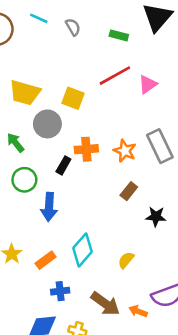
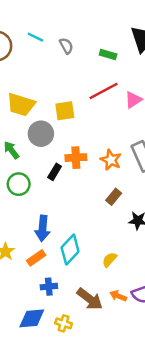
yellow square: (73, 98) -> (65, 111), turned -30
blue arrow: (49, 207) -> (43, 228), moved
orange arrow: (138, 311) -> (118, 296), moved

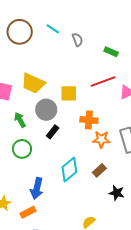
orange cross: (76, 158) -> (89, 120), moved
orange star: (111, 160) -> (101, 139), turned -30
black rectangle: (55, 172) -> (53, 132), moved
cyan diamond: (70, 249) -> (69, 169), moved

